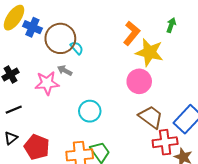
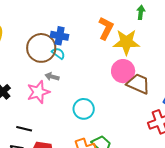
blue cross: (32, 27) -> (60, 36), moved
black line: (14, 110) -> (24, 129), moved, turned 49
brown trapezoid: (151, 117) -> (138, 84), moved

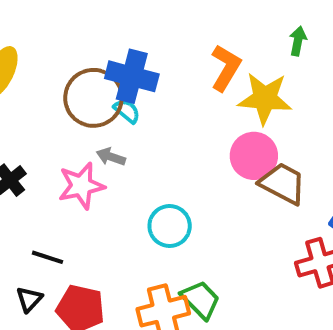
blue cross: (60, 36) -> (132, 76), size x1.4

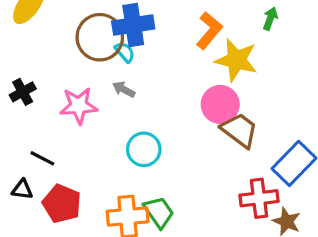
blue cross: (132, 76) -> (133, 25), turned -33
gray arrow: (111, 157) -> (124, 89), moved
black triangle: (29, 299) -> (22, 189), turned 45

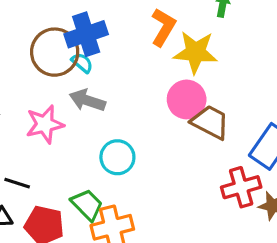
gray arrow: (124, 89) -> (87, 100), size x1.5
green trapezoid: (159, 212) -> (87, 205), moved

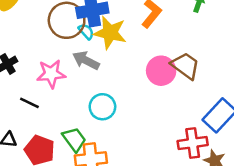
yellow star: (195, 52) -> (110, 33), moved
brown trapezoid: (210, 122) -> (185, 66), moved
black line: (17, 183) -> (29, 103), moved

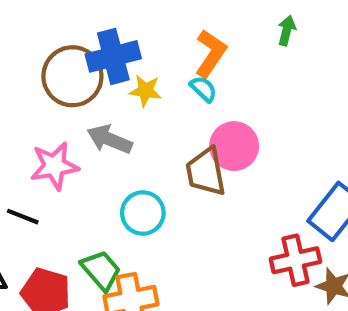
cyan semicircle: (86, 31) -> (203, 89), moved
yellow star: (110, 33) -> (145, 91), size x0.6
brown trapezoid: (185, 66) -> (206, 172), moved, turned -132

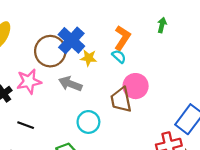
blue cross: (113, 56) -> (71, 40), turned -32
pink star: (54, 166) -> (29, 81), moved

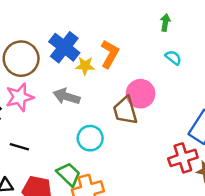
orange L-shape: (122, 38) -> (110, 54), moved
brown circle: (50, 51) -> (21, 59), moved
cyan semicircle: (119, 56) -> (173, 58), moved

